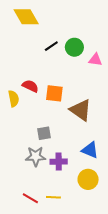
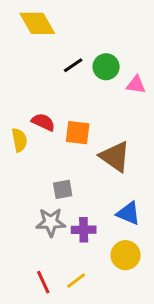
yellow line: (53, 197) -> (76, 281), turned -40
red line: (30, 198) -> (43, 282), turned 35

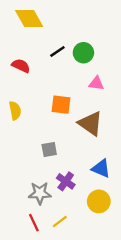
pink triangle: (136, 85) -> (96, 83), moved
red semicircle: (43, 122) -> (21, 66), moved
gray star: (51, 222) -> (40, 193), moved
purple cross: (84, 230) -> (66, 181), turned 36

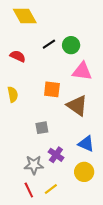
pink triangle: (96, 83) -> (82, 71), size x1.5

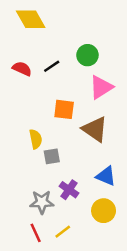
black line: (49, 44) -> (52, 66), moved
pink triangle: (82, 71) -> (101, 87), turned -40
yellow semicircle: (13, 94) -> (36, 139), moved

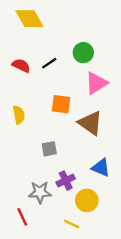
yellow semicircle: (36, 139) -> (19, 115), moved
purple cross: (69, 190) -> (66, 181), turned 30
yellow circle: (104, 211) -> (87, 200), moved
yellow line: (63, 232) -> (72, 224), moved, turned 63
red line: (36, 233) -> (22, 217), moved

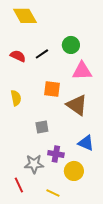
pink triangle: (96, 83) -> (82, 71), turned 30
purple cross: (66, 181) -> (56, 154), turned 35
yellow line: (72, 224) -> (53, 193), moved

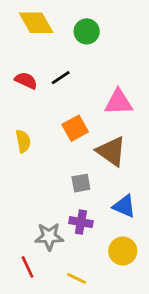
green circle: (71, 45) -> (87, 31), moved
orange square: (52, 89) -> (75, 128), turned -36
gray square: (42, 127) -> (81, 183), moved
yellow circle: (74, 171) -> (123, 251), moved

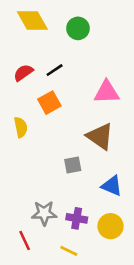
red semicircle: (26, 81) -> (23, 73), turned -60
orange square: (75, 128) -> (49, 103), moved
purple cross: (81, 222) -> (77, 218), moved

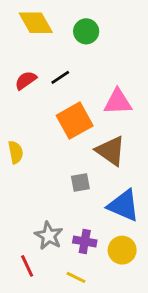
orange square: (49, 103) -> (75, 121), moved, size x1.4
yellow semicircle: (21, 127) -> (16, 152), moved
blue triangle: (112, 186) -> (124, 205), size x1.4
gray star: (44, 213) -> (49, 236), turned 30

